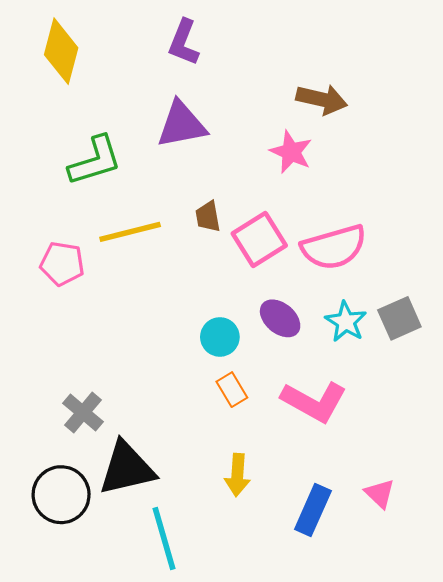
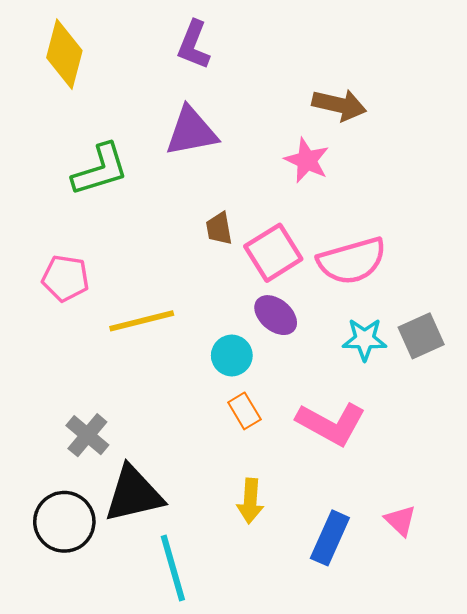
yellow line: (130, 232) -> (142, 321), moved
purple ellipse: (280, 318) -> (276, 315), moved
cyan star: (346, 322) -> (365, 339), turned -30

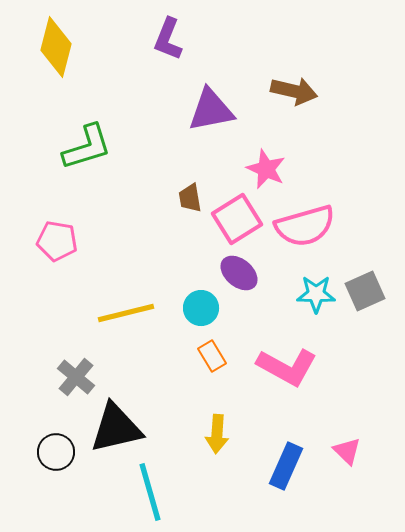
purple triangle: (191, 131) -> (211, 110), moved
pink star: (307, 160) -> (266, 169), moved
yellow line: (142, 321) -> (126, 313), moved
black circle: (64, 522) -> (56, 452), size x0.7

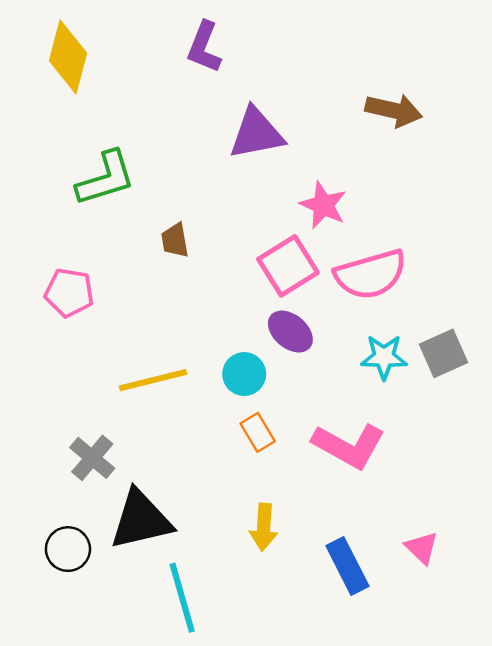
brown arrow: (294, 91) -> (394, 110), moved
brown trapezoid: (190, 198) -> (175, 240), moved
blue rectangle: (286, 466) -> (347, 566), turned -51

